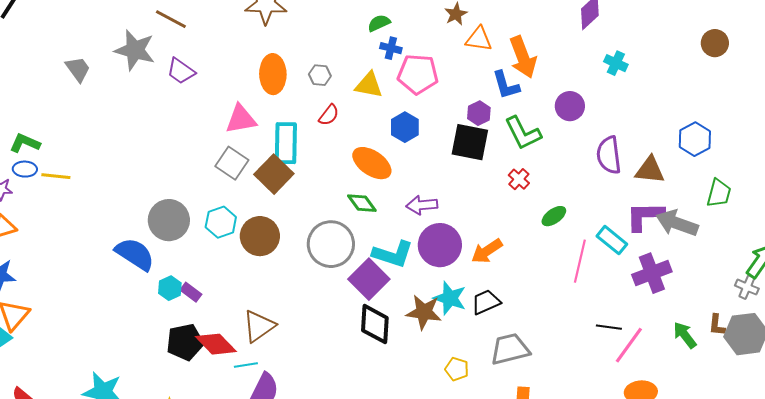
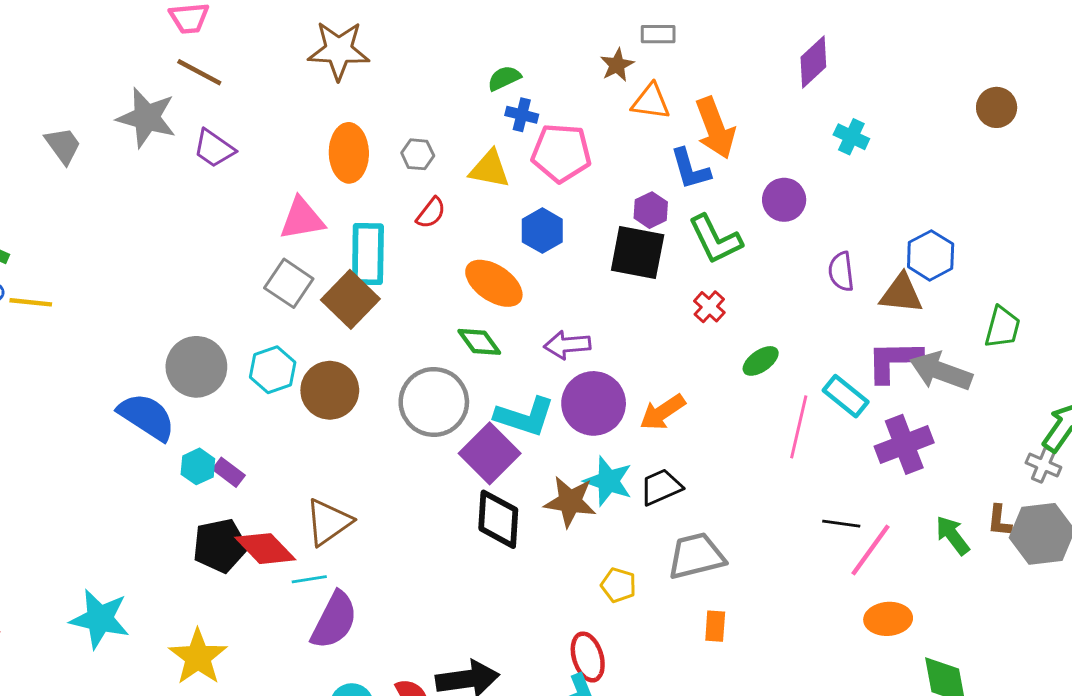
blue hexagon: (695, 139) -> (931, 255), moved
purple semicircle: (609, 155) -> (841, 272), size x0.7

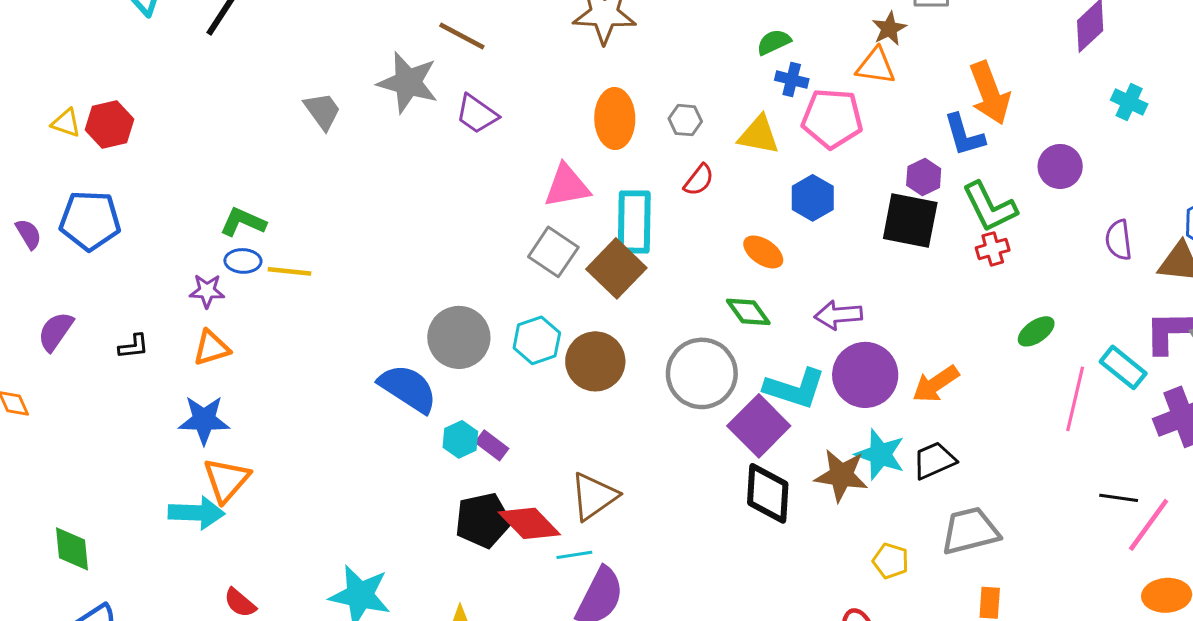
orange triangle: (651, 102) -> (876, 66), moved
orange ellipse: (494, 283) -> (763, 252), size x0.7
red cross: (709, 307) -> (993, 249), moved, turned 32

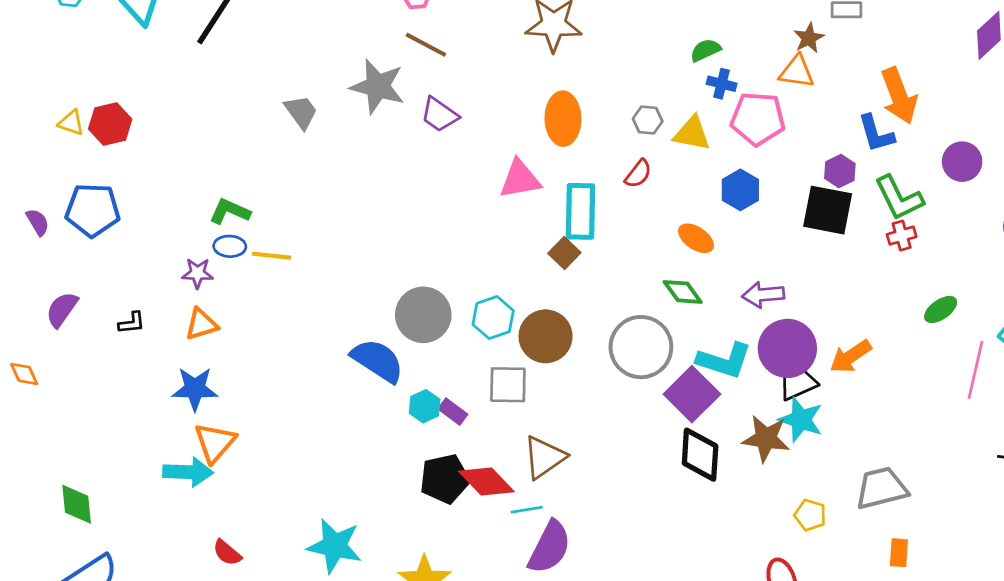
gray hexagon: (685, 120) -> (648, 120), moved
gray square: (553, 252) -> (508, 385), moved, turned -33
brown square: (616, 268) -> (564, 253), size x0.6
black trapezoid: (934, 460) -> (798, 383), moved

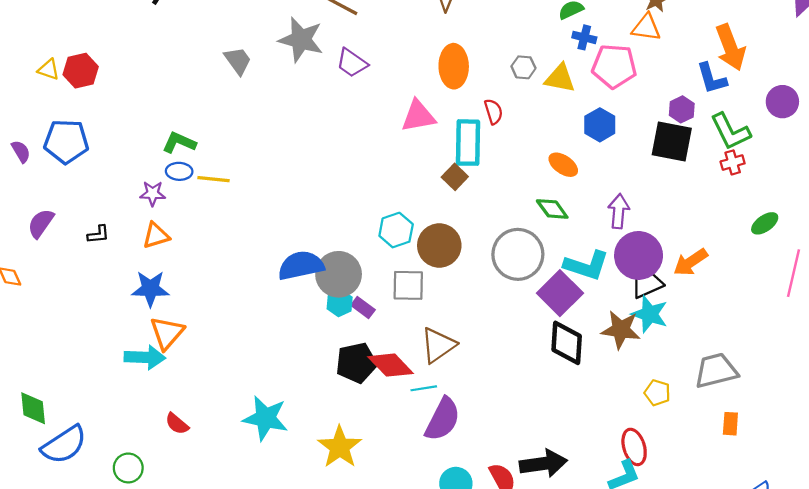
red semicircle: (638, 174) -> (494, 112), moved, turned -55
purple arrow: (763, 295) -> (619, 211), turned 100
gray circle: (423, 315) -> (339, 274), moved
blue semicircle: (378, 361) -> (301, 265), turned -45
green diamond: (77, 504) -> (33, 408), moved

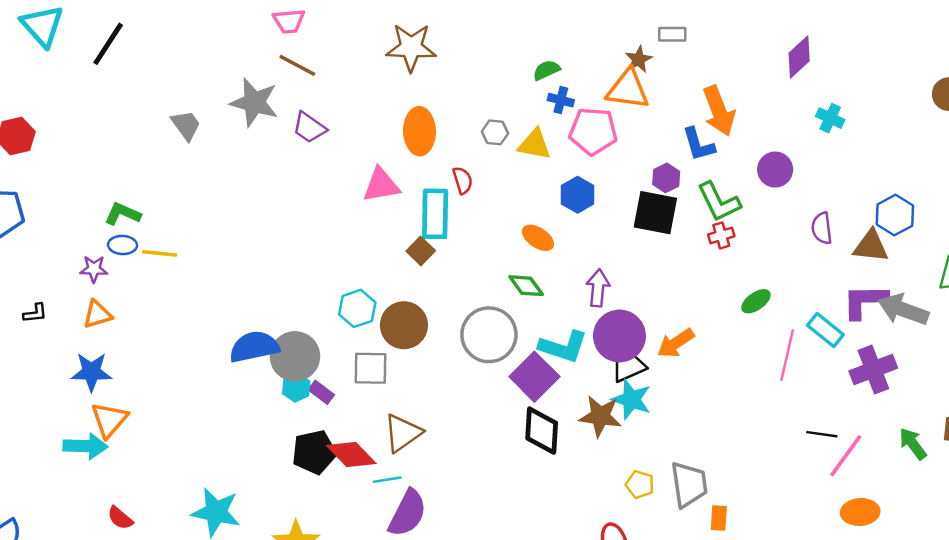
orange triangle: (646, 27) -> (628, 89), size x1.4
gray trapezoid: (716, 371) -> (689, 484), moved, turned 96

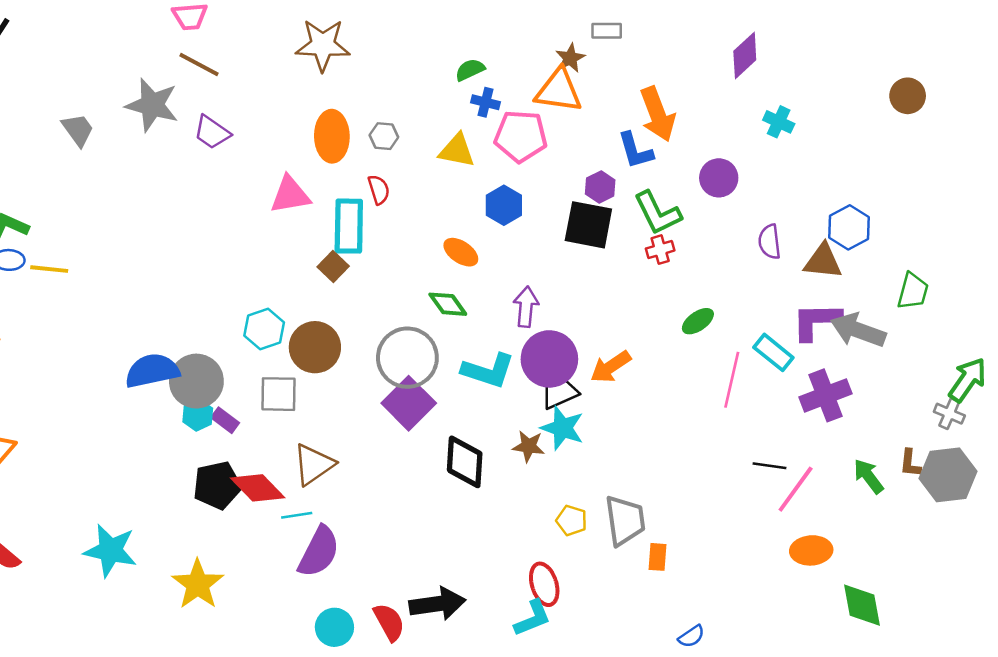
gray hexagon: (495, 132) -> (384, 136), moved
purple square: (534, 377) -> (409, 403), moved
brown star: (600, 416) -> (529, 446), size x0.7

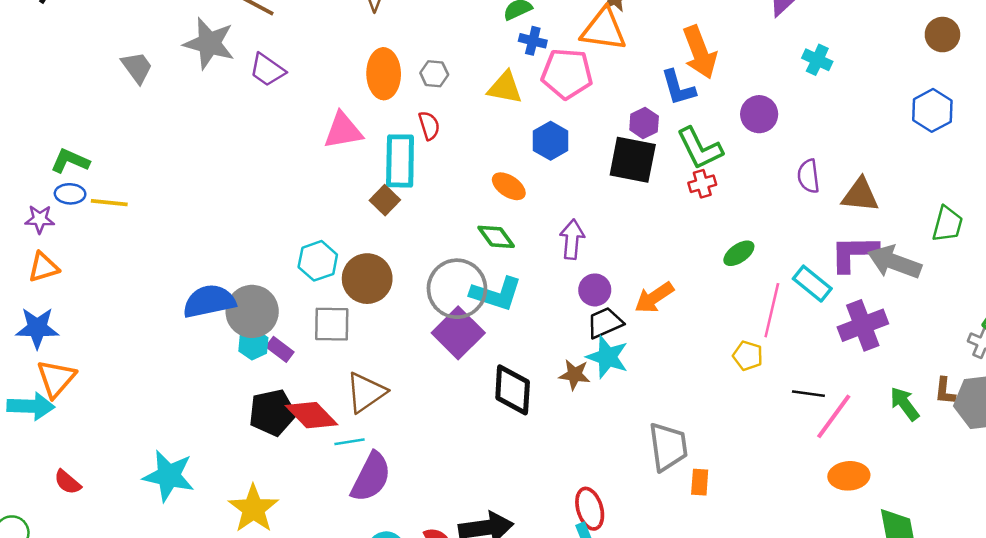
blue hexagon: (849, 227) -> (932, 110), moved
purple circle: (549, 359) -> (595, 290), size x0.6
cyan L-shape: (488, 371) -> (496, 294), moved
yellow pentagon: (572, 520) -> (748, 356), moved

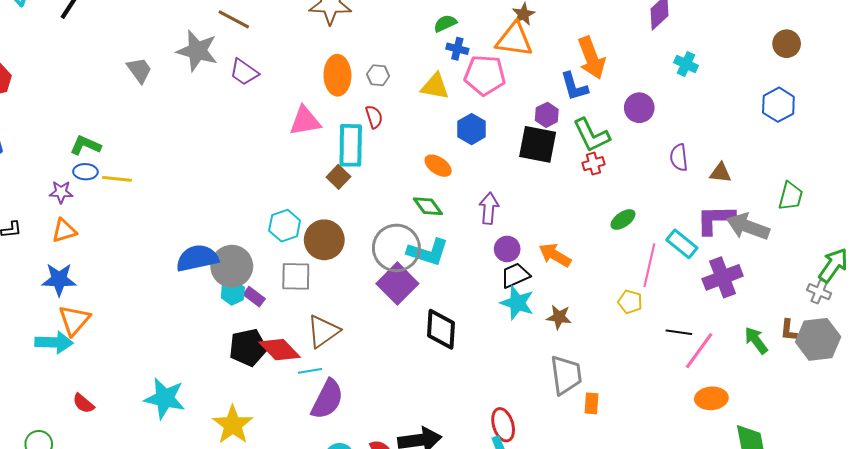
brown triangle: (860, 195) -> (721, 173), size x0.7
orange arrow: (654, 298) -> (555, 255), turned 64
brown star: (575, 375) -> (559, 317), moved

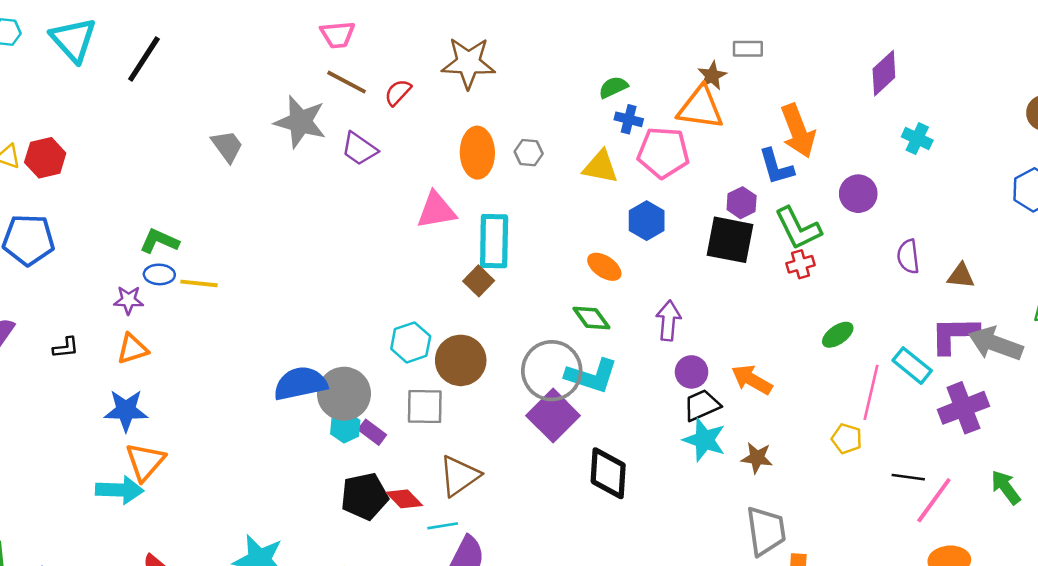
red semicircle: (374, 117) -> (398, 92), moved, turned -120
red diamond: (280, 350) -> (404, 499), size x0.7

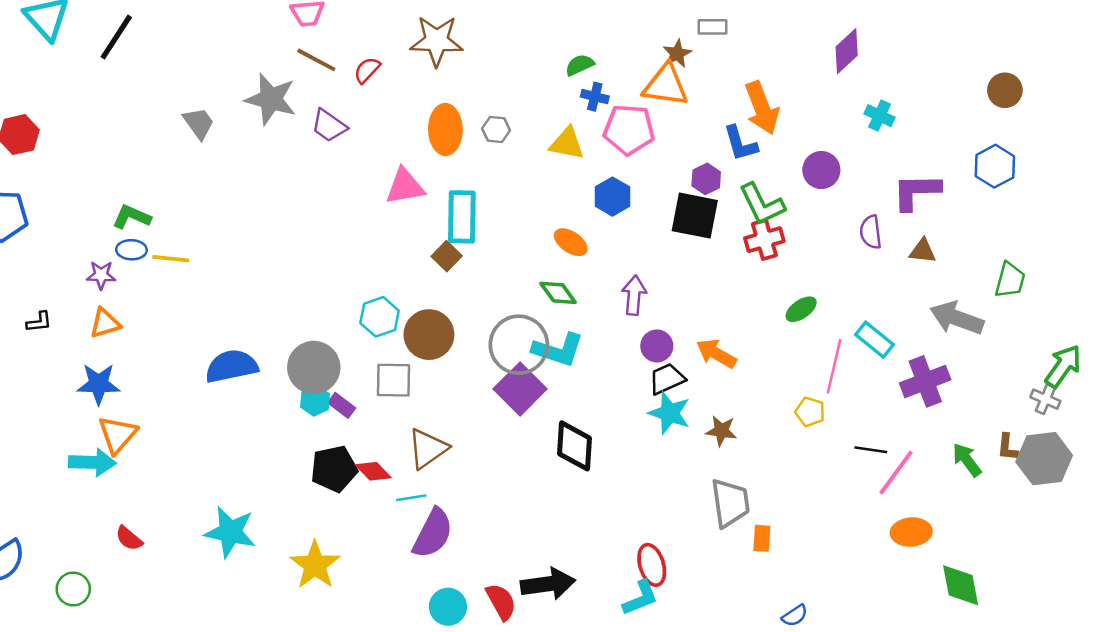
red cross: (801, 264) -> (764, 240), size x1.4
purple L-shape: (954, 335) -> (916, 192), moved
blue semicircle: (300, 383) -> (231, 366), moved

